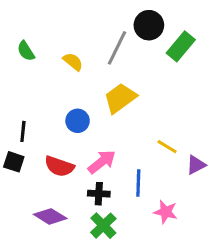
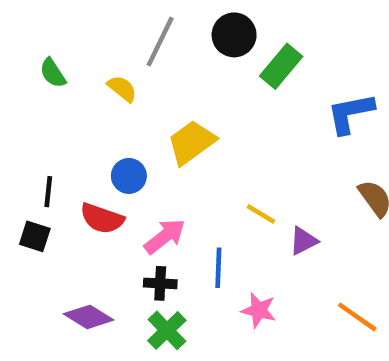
gray line: (117, 48) -> (160, 42), moved
red semicircle: (59, 166) -> (102, 218), moved

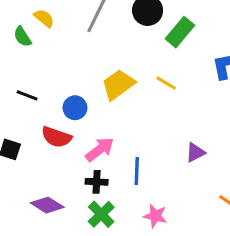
yellow semicircle: (122, 89) -> (44, 18), moved
black line: (48, 192) -> (27, 95), moved, turned -75
yellow line: (261, 214) -> (166, 83), moved
pink star: (259, 310) -> (155, 216), moved

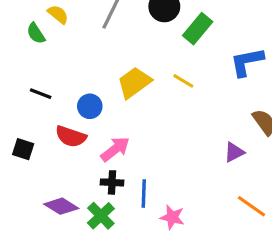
purple triangle: (195, 152) -> (234, 152), moved
blue line: (137, 171) -> (144, 194), moved
green cross: (101, 214) -> (101, 216), moved

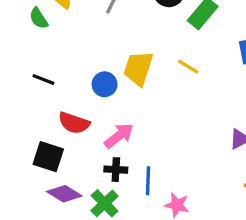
yellow trapezoid: (134, 83) -> (138, 68), turned -36
blue circle: (90, 106) -> (105, 84), moved
black square: (23, 149) -> (48, 157), moved, size x1.4

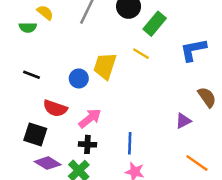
green semicircle: (39, 18) -> (28, 27), turned -56
yellow line: (188, 67) -> (141, 54), moved
blue line: (148, 181) -> (130, 143), moved

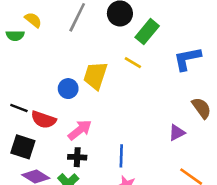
black line: (31, 75) -> (19, 108), moved

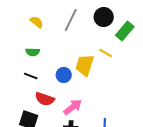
green semicircle: (15, 35) -> (33, 52), moved
yellow line: (133, 63) -> (106, 53), moved
black line: (19, 108) -> (31, 76), moved

